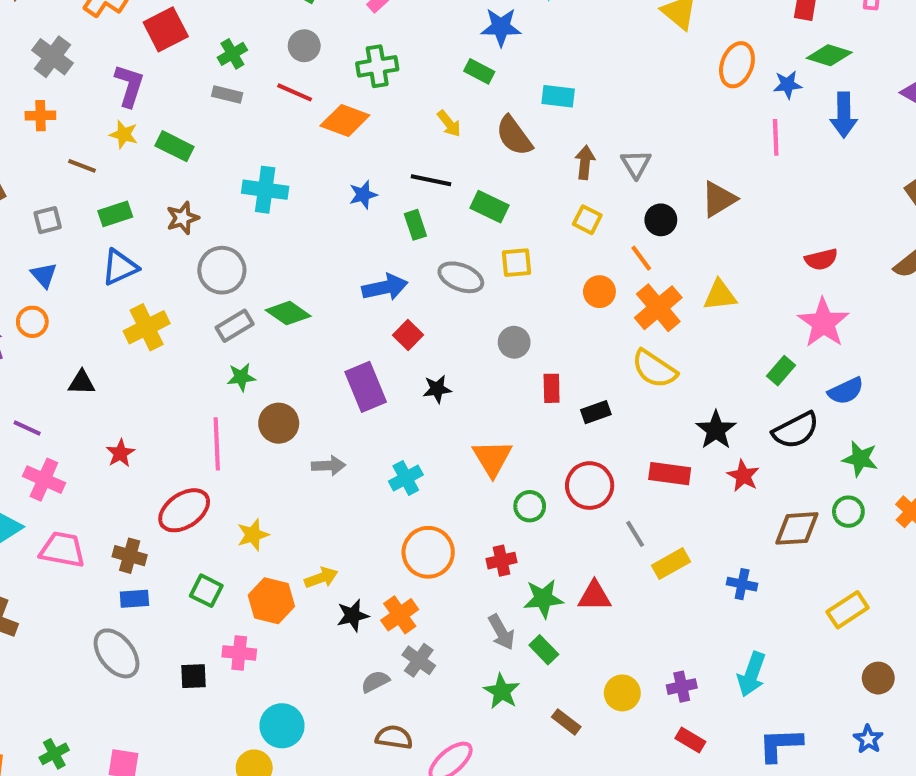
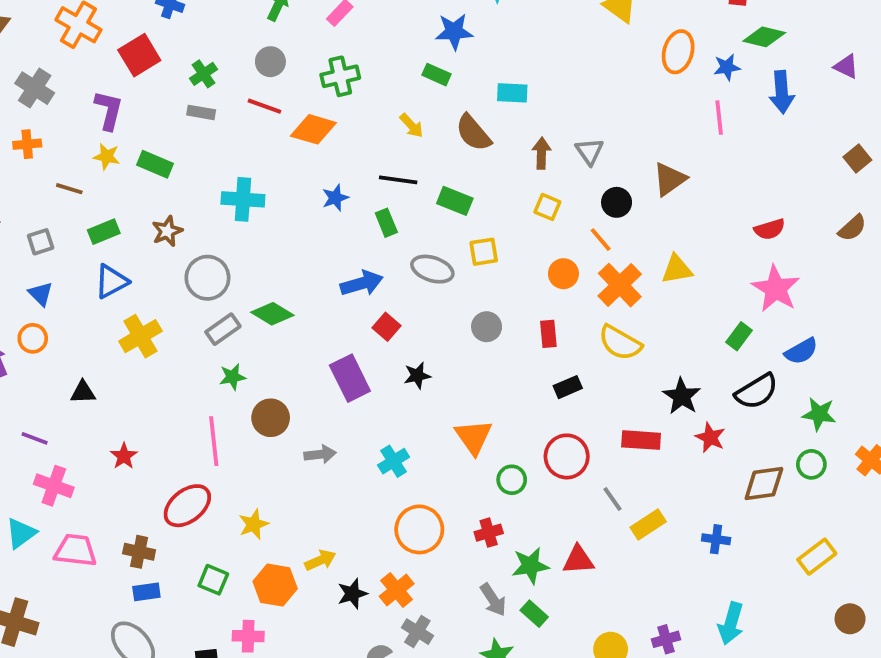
red rectangle: (552, 388) -> (548, 334), moved

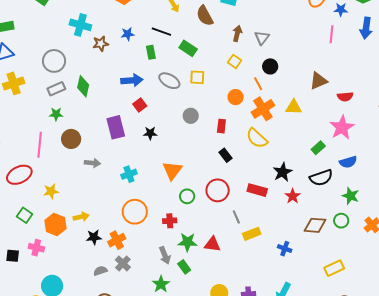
brown triangle: (670, 179) -> (318, 81), moved
brown star: (167, 231) -> (101, 44), moved
green diamond: (272, 314) -> (83, 86), turned 60
black rectangle: (568, 387) -> (226, 155), turned 64

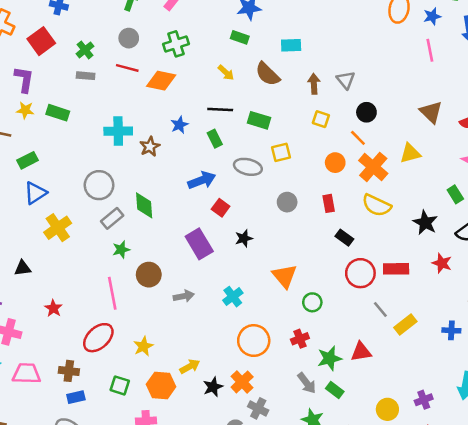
brown triangle: (318, 81) -> (431, 112), turned -36
green rectangle: (318, 148) -> (455, 194), turned -64
black star: (283, 172) -> (425, 223), moved
red circle: (218, 190) -> (360, 273), moved

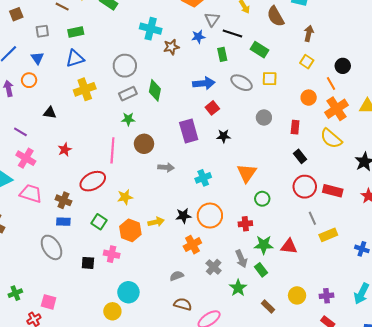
gray triangle: (346, 80) -> (212, 19), moved
black star: (213, 387) -> (183, 216), moved
gray cross: (258, 408) -> (214, 267), moved

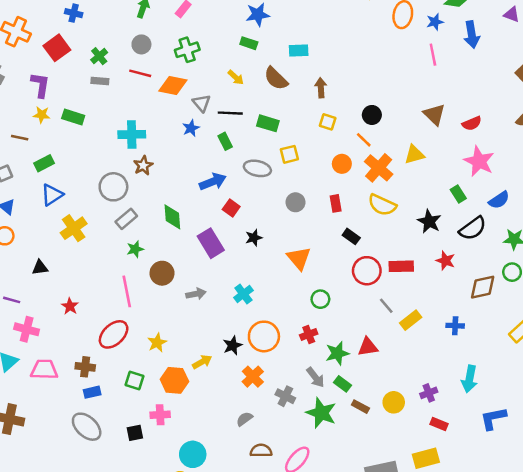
brown star: (171, 47) -> (143, 166), moved
green diamond: (155, 90) -> (172, 217), moved
orange triangle: (247, 173) -> (299, 258), moved
green star: (238, 288) -> (321, 413), size x1.4
brown rectangle: (268, 306) -> (360, 407), moved

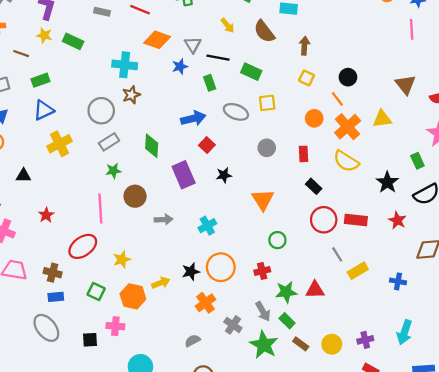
orange diamond: (173, 85) -> (157, 40), moved

